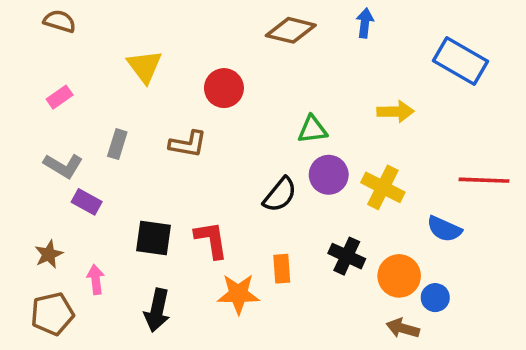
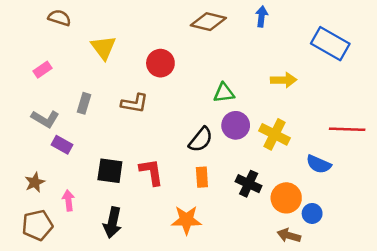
brown semicircle: (60, 21) -> (59, 18), moved
orange rectangle: (282, 269) -> (202, 177), moved
orange star: (238, 294) -> (186, 220), moved

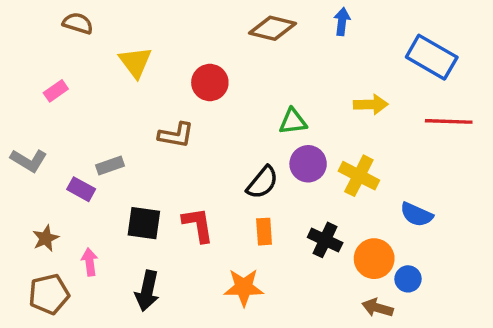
gray rectangle: (84, 103) -> (110, 165), moved, turned 54
gray L-shape: (45, 119) -> (29, 160), moved
red line: (347, 129) -> (449, 121), moved

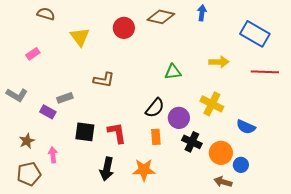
red circle: (210, 82) -> (124, 28), moved
purple circle: (308, 164) -> (179, 118), moved
black arrow: (147, 291) -> (107, 169), moved

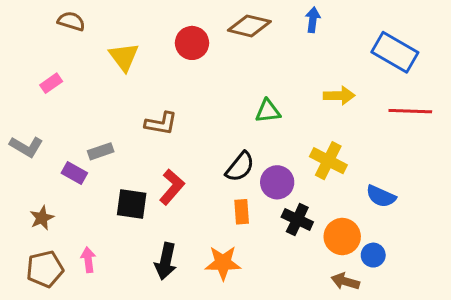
red L-shape: (117, 133) -> (172, 187), moved, turned 50
pink arrow: (53, 155) -> (88, 260), moved

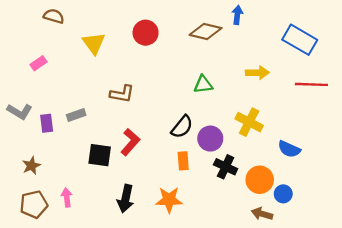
brown diamond: (249, 26) -> (206, 31), moved
purple rectangle: (74, 173) -> (47, 123), moved, turned 54

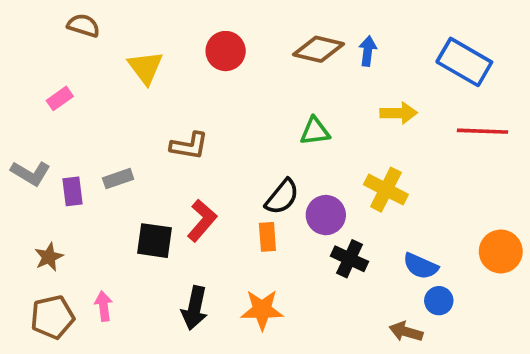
blue arrow: (237, 15) -> (368, 51), moved
blue semicircle: (289, 149) -> (421, 266), moved
orange rectangle: (183, 161) -> (267, 237), moved
orange circle: (260, 180) -> (501, 251), moved

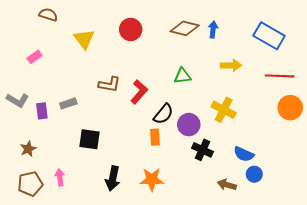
red L-shape: (202, 220) -> (139, 92), moved
orange circle: (501, 251) -> (290, 108), moved
brown arrow: (406, 332) -> (227, 185), moved

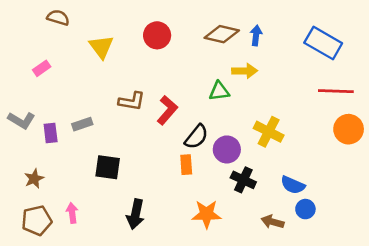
yellow arrow: (231, 65) -> (245, 71), moved
orange star: (152, 180) -> (207, 214), moved

